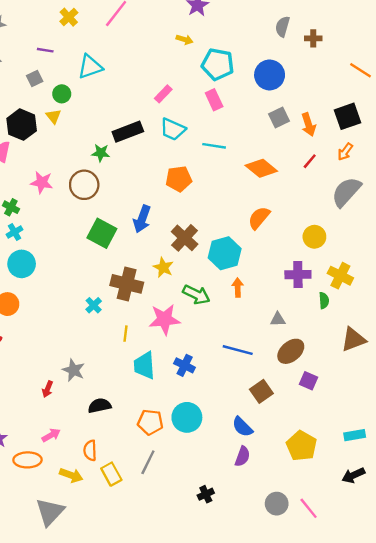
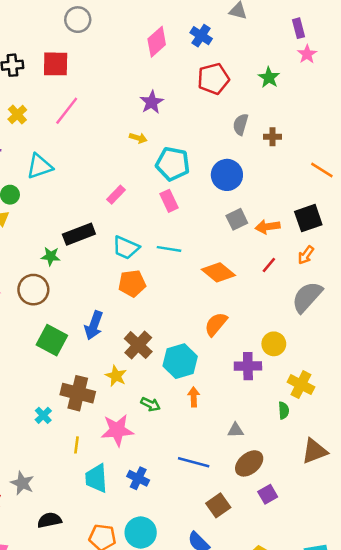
orange arrow: (309, 125) -> (268, 227), turned 100
cyan trapezoid: (173, 129) -> (126, 248), moved
purple cross: (298, 275) -> (248, 366), moved
green arrow: (196, 295) -> (151, 404), size x0.7
purple square: (309, 381) -> (268, 494), turned 36

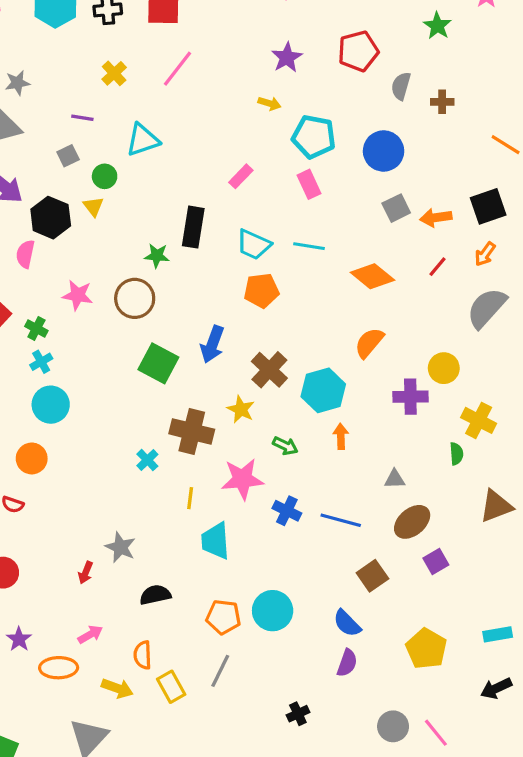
red pentagon: (213, 79) -> (358, 51), moved
black rectangle: (79, 234) -> (193, 227), turned -60
blue cross: (138, 478) -> (287, 511), moved

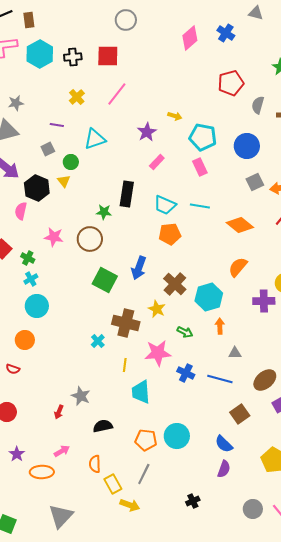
purple star: (287, 57) -> (147, 132), moved
gray triangle: (395, 479) -> (235, 353), moved
yellow arrow: (117, 688) -> (130, 505), moved

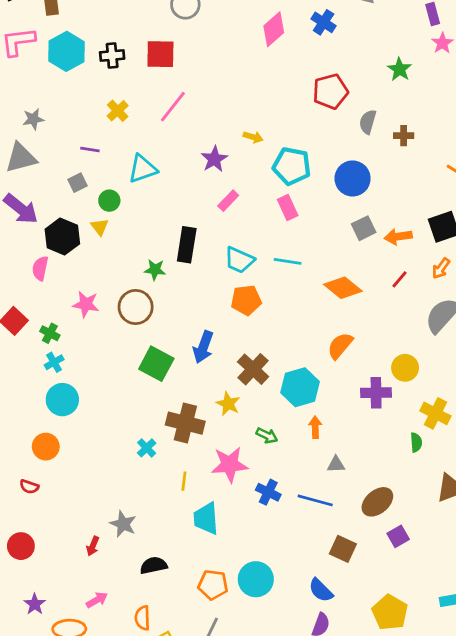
brown square: (240, 414) -> (343, 549), turned -30

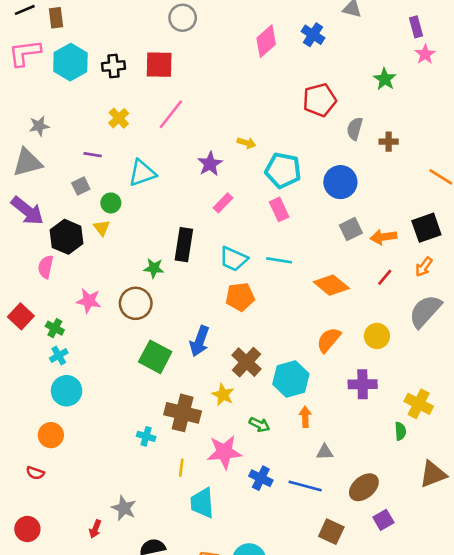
yellow circle: (405, 368) -> (377, 336), moved
cyan cross: (147, 448) -> (146, 436), turned -30

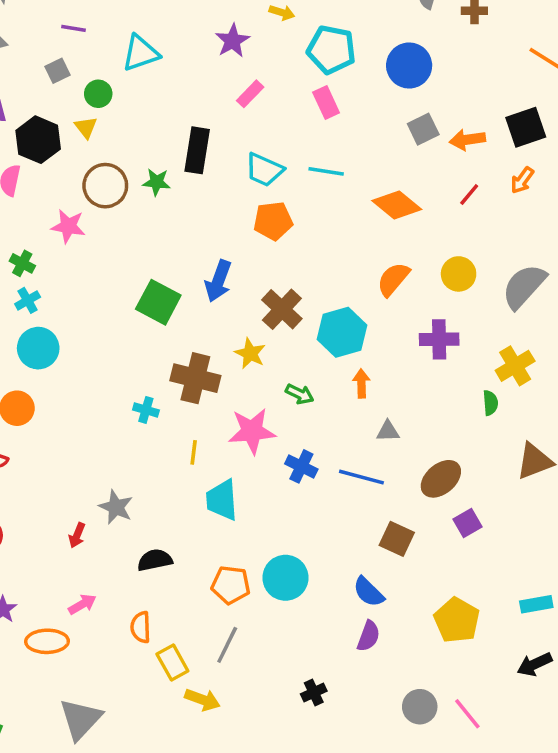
brown circle: (136, 303) -> (105, 186), moved
gray semicircle: (425, 311) -> (524, 286), moved
yellow cross: (419, 404) -> (515, 366), turned 32

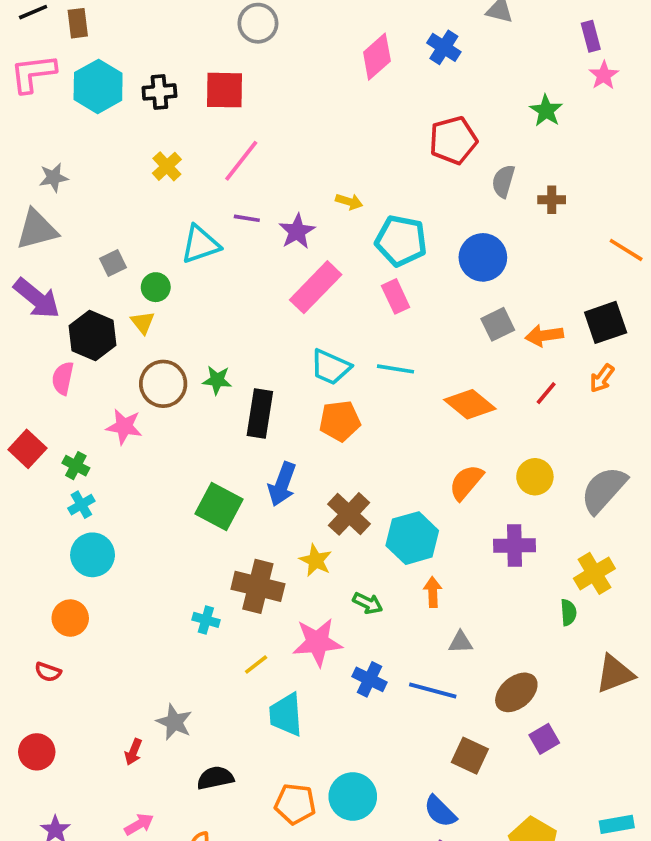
purple line: (73, 28) -> (247, 218), moved
pink rectangle: (250, 94) -> (316, 287), size x1.8
black rectangle: (197, 150) -> (260, 414), moved
yellow line: (194, 452) -> (256, 664), turned 45

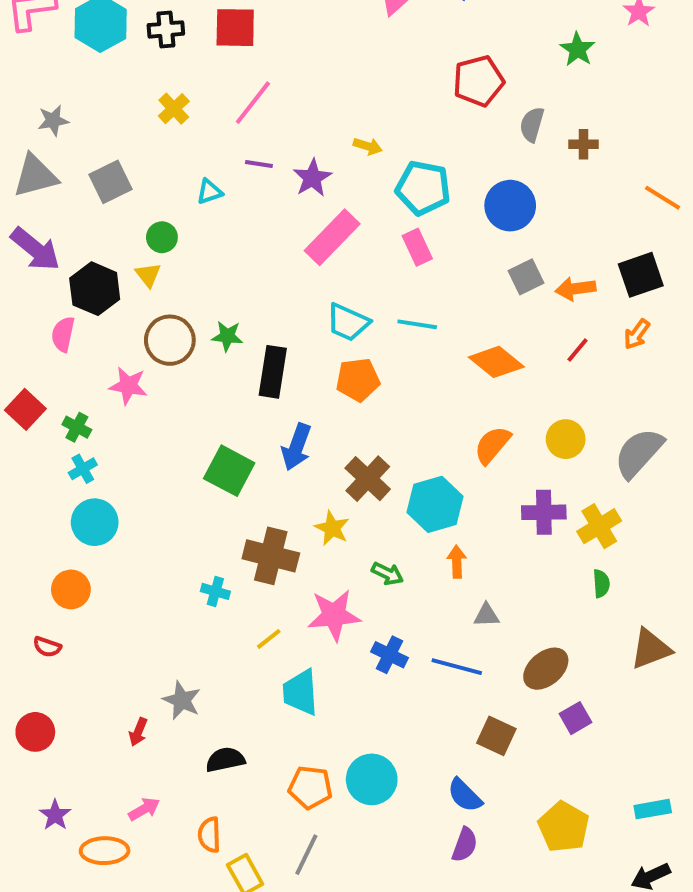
cyan triangle: (200, 244) -> (209, 192), size x0.6
gray square: (113, 263) -> (110, 182), moved, size x1.5
yellow cross: (594, 573) -> (599, 526), moved

